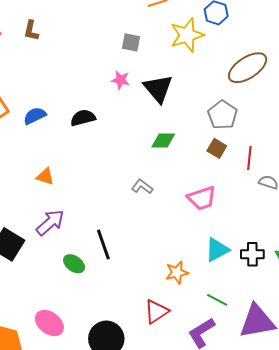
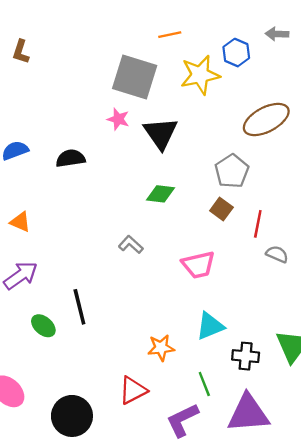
gray square: (131, 42) -> (135, 77), size x2.0
black cross: (252, 254) -> (246, 356), moved
green line: (217, 300) -> (204, 384), turned 35

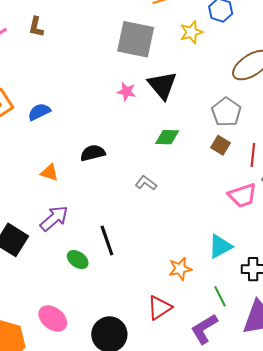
yellow star: (200, 75) -> (191, 32), size x0.7
pink star: (118, 119) -> (127, 92), moved
black semicircle: (71, 158) -> (93, 153), moved
pink trapezoid: (198, 265) -> (242, 195), moved

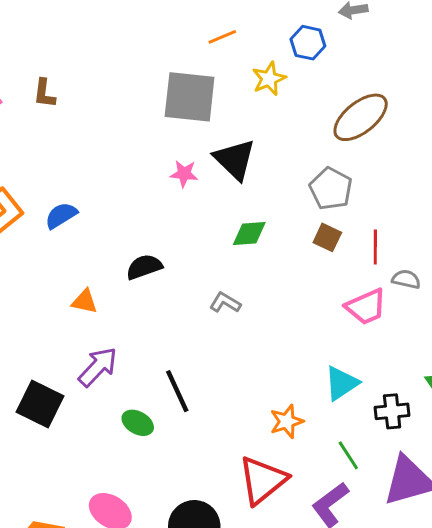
red triangle: (159, 308) -> (263, 480), size x1.4

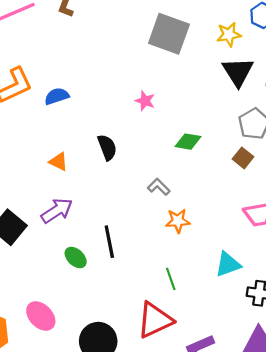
black triangle: (235, 159) -> (238, 72), moved
pink star: (184, 174) -> (145, 101), moved
black semicircle: (144, 267) -> (107, 147), turned 75
orange star: (287, 421) -> (178, 221), moved
green line: (348, 455) -> (171, 279), moved

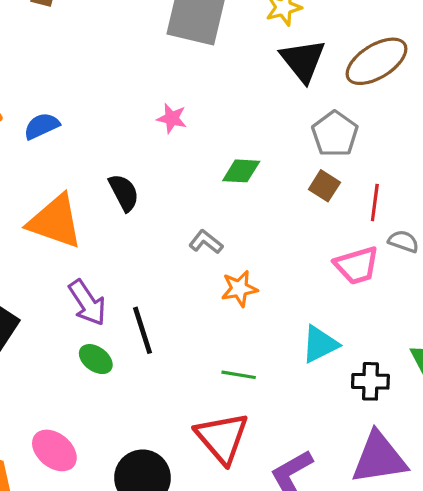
orange triangle: (59, 162) -> (55, 222), size x2.0
purple arrow: (57, 211) -> (87, 303), moved, turned 96
green line: (171, 279) -> (239, 375), turned -55
red triangle: (155, 320) -> (222, 438), turned -39

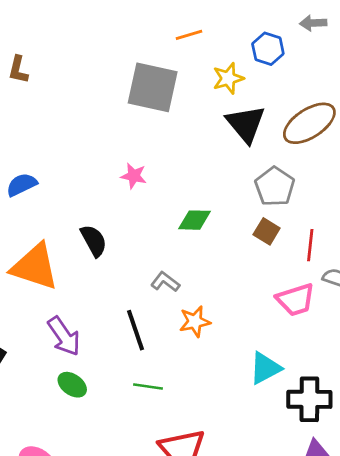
black line: (143, 330) -> (136, 330), moved
green line: (239, 375) -> (148, 387), moved
black cross: (370, 381) -> (309, 399), size x1.4

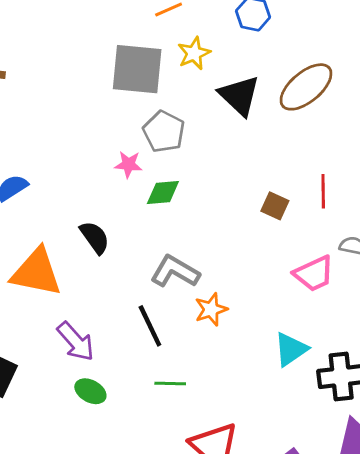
yellow star: (228, 78) -> (194, 53), moved
gray pentagon: (275, 187) -> (164, 132), moved
green diamond: (194, 220) -> (163, 192), moved
red line: (310, 245) -> (323, 191), moved
gray L-shape: (165, 282) -> (175, 272), size x1.6

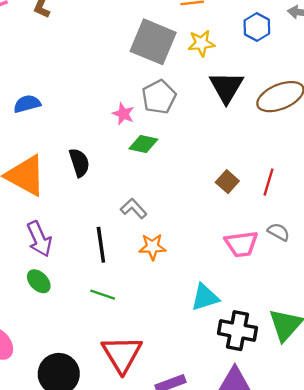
gray L-shape: (175, 272) -> (134, 209), size x0.7

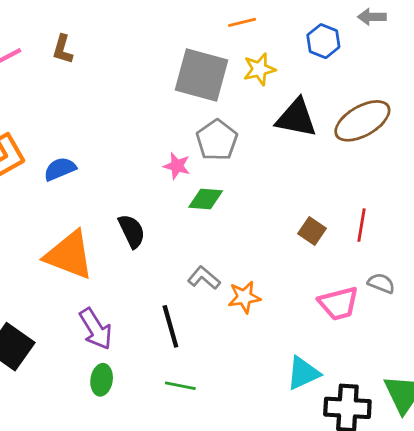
black triangle: (226, 87) -> (296, 118), turned -42
orange star: (152, 247) -> (244, 297), moved
green ellipse: (39, 281) -> (102, 380), turned 60

